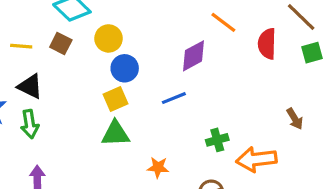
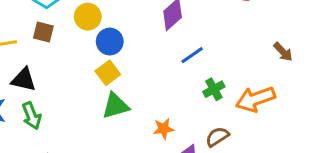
blue line: (174, 98) -> (192, 55), moved

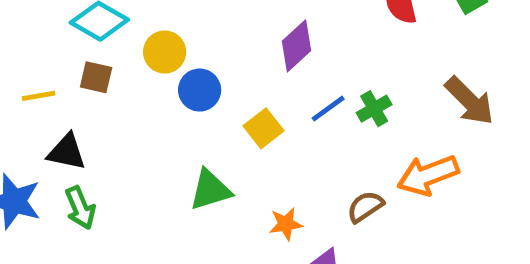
brown arrow: (283, 52) -> (469, 101), size x1.6
yellow square: (108, 73) -> (264, 128), moved
green cross: (214, 89) -> (374, 109), moved
brown semicircle: (217, 137) -> (365, 207), moved

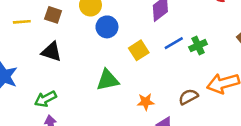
black triangle: (67, 152) -> (51, 52), moved
green arrow: (80, 208) -> (45, 99), moved, turned 80

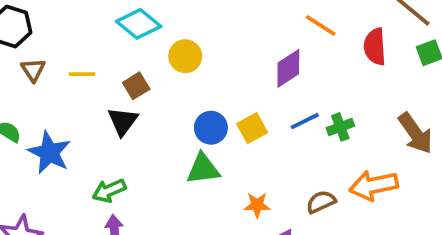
brown square: (53, 15) -> (136, 86), moved, turned 36
blue circle: (107, 27) -> (211, 128), moved
black triangle: (51, 52) -> (123, 121), turned 45

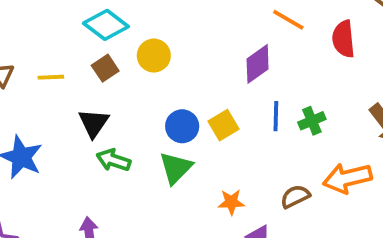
brown square: (136, 86) -> (105, 68), moved
blue line: (305, 121) -> (276, 116), turned -60
green triangle: (203, 169) -> (176, 168), turned -36
green arrow: (109, 191) -> (113, 160), moved, turned 44

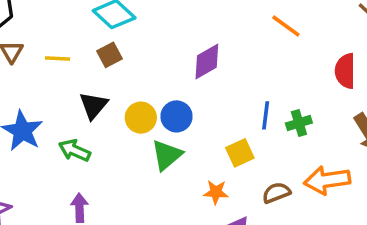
red semicircle: (343, 39) -> (345, 71), moved
yellow circle: (154, 56) -> (141, 118), moved
purple diamond: (258, 64) -> (207, 62), moved
yellow square: (224, 125) -> (240, 153), moved
green arrow: (113, 160) -> (74, 150), moved

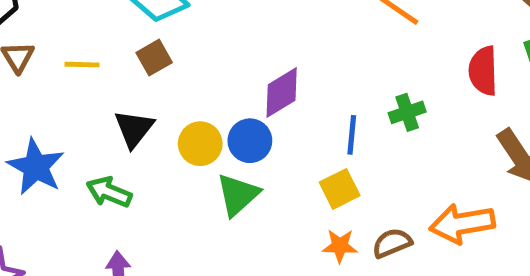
purple diamond: (207, 62) -> (282, 92), moved
blue line: (266, 115) -> (352, 135), moved
green cross: (299, 123) -> (407, 112), moved
orange star: (216, 192) -> (340, 246), moved

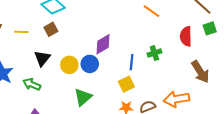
green triangle: (238, 195) -> (83, 97), moved

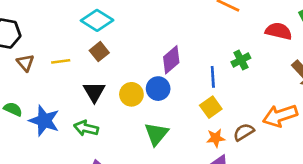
red semicircle: (186, 36) -> (279, 31), turned 114

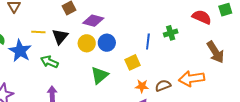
purple diamond: (171, 60) -> (93, 21), moved, turned 45
yellow line: (61, 61) -> (38, 32), moved
yellow square: (211, 107) -> (132, 62), moved

